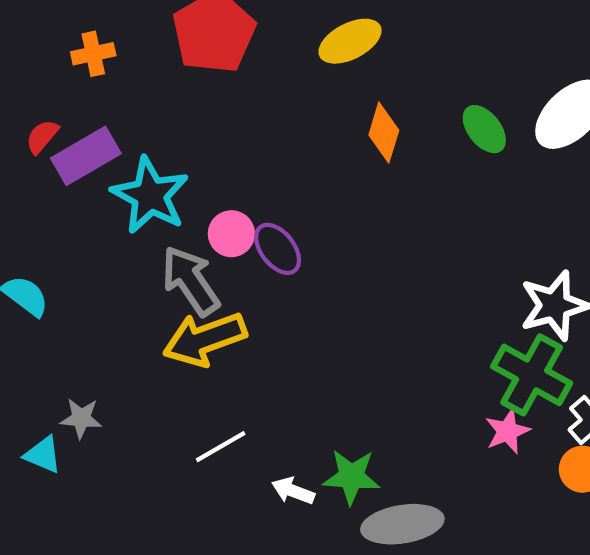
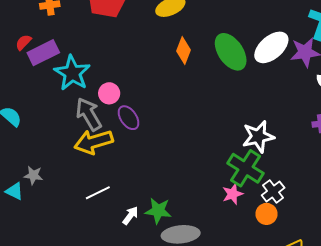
green ellipse: (484, 129) -> (231, 52), size x1.6
purple ellipse: (278, 249) -> (129, 118), moved
white arrow: (293, 491) -> (130, 216), turned 102

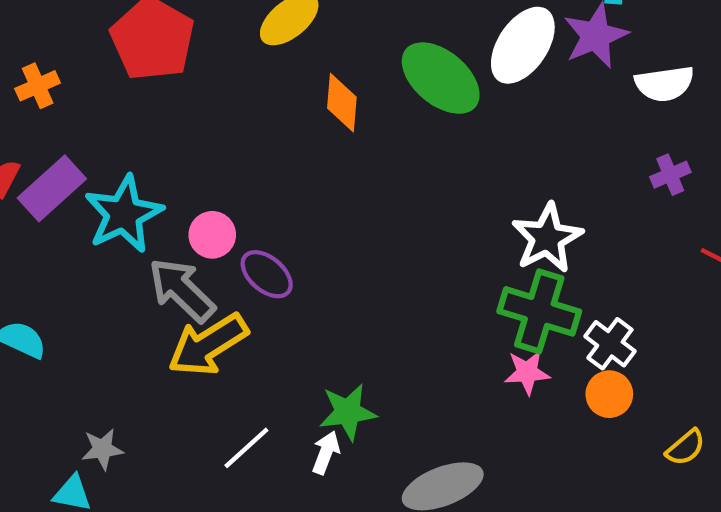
cyan star: (72, 73) -> (124, 214), turned 30
pink star: (233, 194) -> (527, 372), turned 30
green star: (158, 211) -> (348, 412), moved
white arrow: (130, 216) -> (326, 453), moved

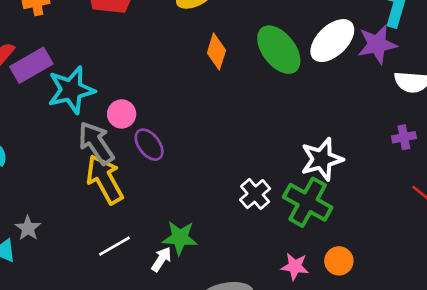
white cross: (610, 344) -> (255, 194), moved
yellow arrow: (208, 345) -> (105, 179), turned 81
pink star: (527, 372) -> (295, 266), moved
gray star: (102, 449) -> (28, 228), turned 30

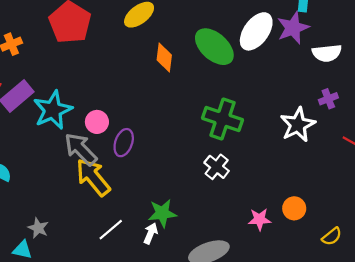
purple ellipse: (149, 145) -> (124, 143), turned 68
white star: (322, 159) -> (298, 125), moved
green cross: (308, 202) -> (223, 119), moved

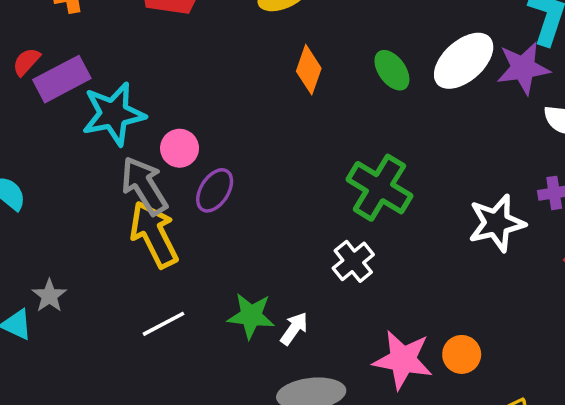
green ellipse: (214, 47) -> (392, 70), size x0.6
pink star: (259, 219) -> (403, 360), size x1.6
white arrow: (151, 233) -> (294, 329), moved

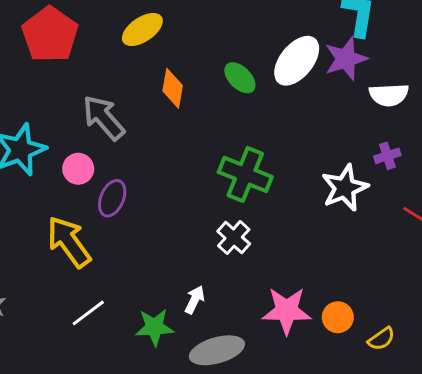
gray arrow: (144, 186) -> (104, 118), moved
green star: (251, 316) -> (154, 327), moved
orange circle: (462, 354) -> (338, 317), moved

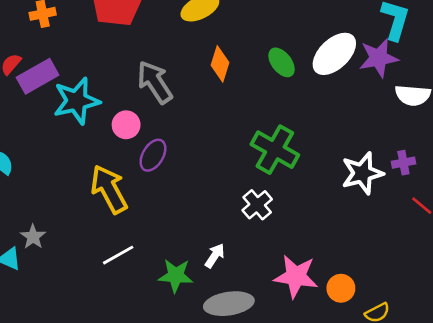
purple cross: (387, 156) -> (403, 163), moved

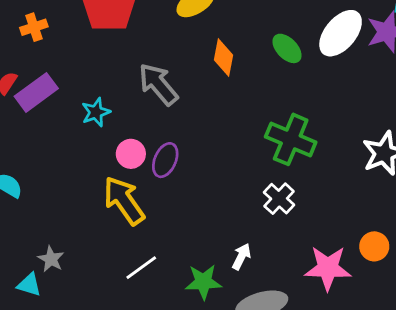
cyan star: (77, 101) -> (96, 112), moved, size x0.6
pink circle: (126, 125) -> (131, 154), moved
orange circle: (341, 288) -> (374, 246), moved

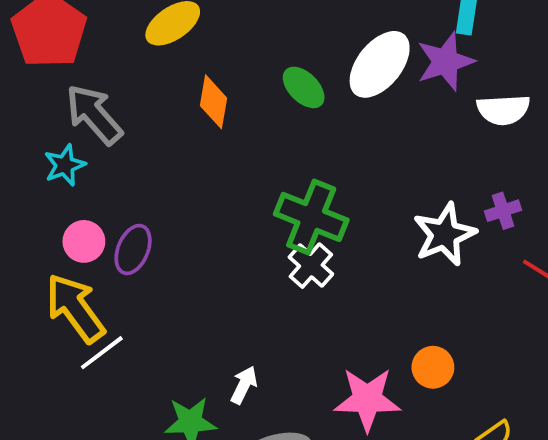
gray arrow: (158, 84) -> (94, 114), moved
cyan star: (96, 112) -> (65, 165), moved
white cross: (279, 199) -> (311, 266), moved
white line: (141, 268) -> (102, 353), moved

